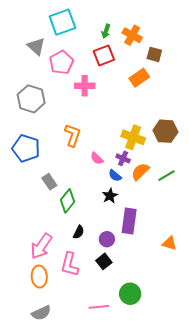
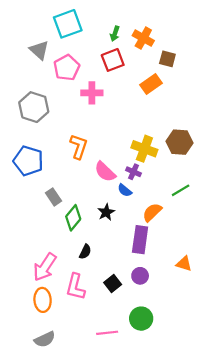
pink semicircle: (97, 158) -> (105, 172), size x1.5
orange semicircle: (140, 172) -> (152, 212), moved
black star: (110, 196) -> (106, 212), moved
purple circle: (107, 239) -> (140, 276), moved

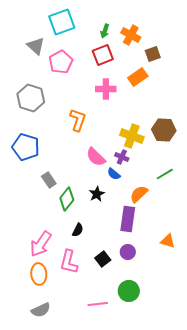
brown square: (167, 59) -> (153, 54), turned -35
pink cross: (92, 93) -> (106, 89), moved
orange L-shape: (79, 147) -> (78, 120), moved

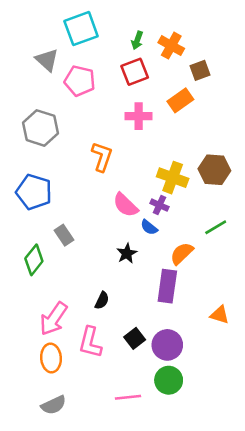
pink pentagon: (61, 62) -> (80, 81), turned -30
green diamond: (67, 199) -> (34, 260), moved
purple circle: (128, 252) -> (167, 345), moved, size x1.5

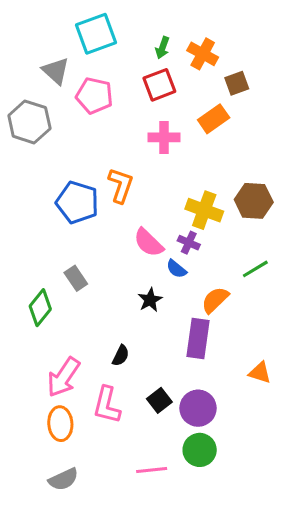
gray hexagon: (41, 128) -> (29, 122), moved
blue pentagon: (34, 192) -> (77, 202), moved

